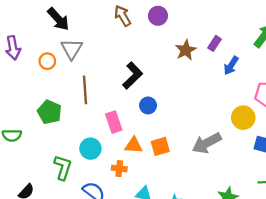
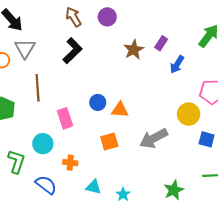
black L-shape: (133, 76) -> (72, 51), moved
orange triangle: (134, 145) -> (120, 110), moved

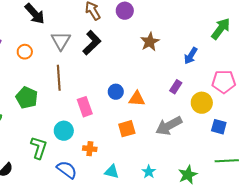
purple rectangle: (161, 43) -> (176, 87), moved
gray triangle: (25, 49) -> (61, 41), moved
cyan star: (123, 194) -> (149, 172), moved

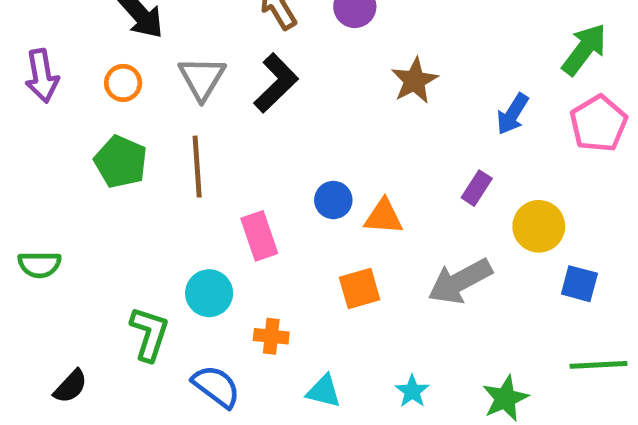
orange circle: (25, 52) -> (123, 83), moved
pink pentagon: (224, 82) -> (599, 124), moved, turned -30
green pentagon: (27, 98) -> (121, 162), moved

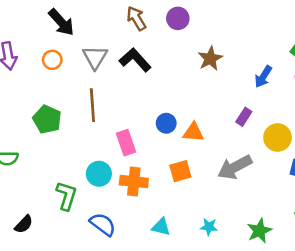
black L-shape: (276, 83) -> (135, 60), turned -88
green pentagon: (121, 162) -> (47, 119), moved
orange cross: (271, 336) -> (134, 182), moved, size x1.5
cyan star: (412, 391) -> (209, 227), turned -30

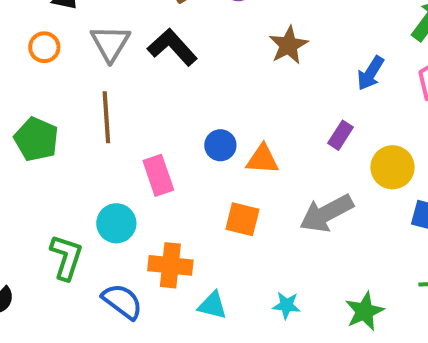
orange square: (180, 171) -> (242, 219), turned 30
orange cross: (134, 182) -> (170, 265), moved

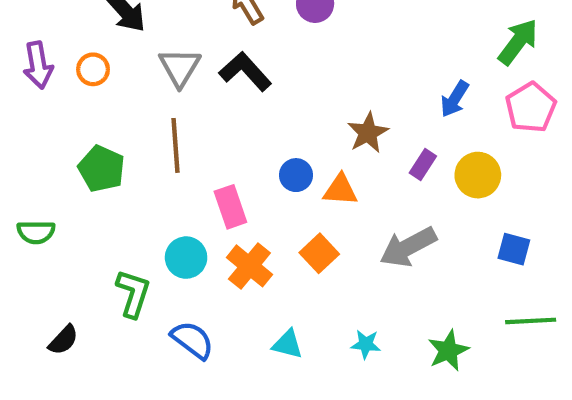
brown star: (288, 45) -> (368, 133), moved
orange circle: (44, 47) -> (93, 69), moved
yellow circle: (393, 167) -> (478, 175), moved
orange square: (242, 219) -> (319, 253), turned 33
orange cross: (170, 265) -> (249, 266), moved, turned 33

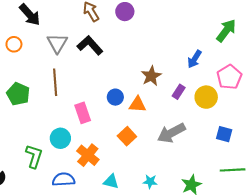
pink pentagon: (531, 107) -> (229, 77), moved
orange cross: (249, 266) -> (88, 155), moved
blue semicircle: (192, 340) -> (64, 179), turned -40

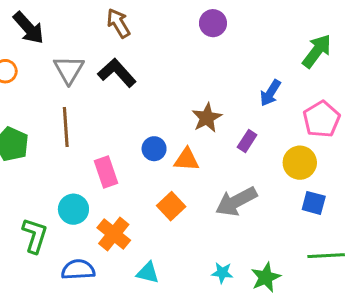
purple circle: (125, 12) -> (213, 23), moved
yellow circle: (206, 97) -> (300, 163), moved
cyan star: (150, 182) -> (222, 273), moved

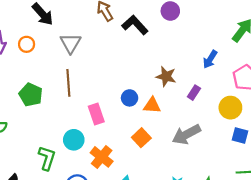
black L-shape: (117, 73) -> (135, 25), moved
brown star: (207, 118) -> (166, 76), turned -30

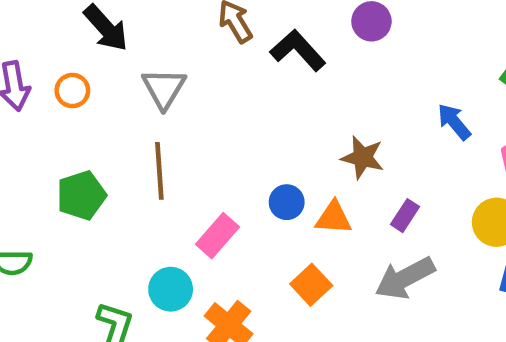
blue arrow: (210, 59) -> (454, 122), turned 108
purple rectangle: (194, 93) -> (405, 216), moved
green pentagon: (31, 95) -> (81, 195), turned 30
pink rectangle: (96, 114) -> (217, 236), turned 60

